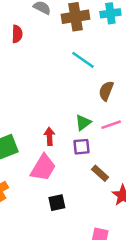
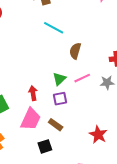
brown rectangle: (100, 173) -> (56, 125), moved

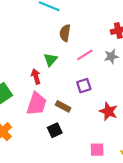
brown semicircle: (75, 51) -> (65, 33), moved
green triangle: (59, 79) -> (50, 60), moved
purple square: (60, 99) -> (84, 86), moved

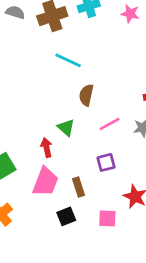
green triangle: (50, 60) -> (66, 127), turned -32
brown rectangle: (63, 106) -> (78, 187), turned 40
pink square: (97, 150) -> (107, 218), moved

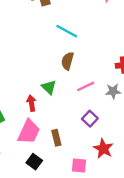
cyan line: (68, 60) -> (67, 31), moved
purple square: (106, 162) -> (90, 119), moved, turned -35
black square: (66, 216) -> (34, 162), moved, turned -35

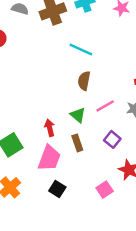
green triangle: (49, 87) -> (78, 115), moved
brown rectangle: (56, 138) -> (77, 143), moved
pink square: (79, 166) -> (105, 190), turned -35

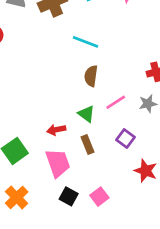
red arrow: (50, 128) -> (56, 130), turned -84
pink trapezoid: (49, 158) -> (58, 163), turned -36
pink square: (105, 190) -> (99, 197), moved

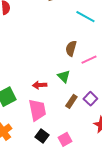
cyan line: (85, 42) -> (85, 17), moved
pink line: (116, 102) -> (89, 60), moved
brown rectangle: (88, 145) -> (71, 101), moved, turned 48

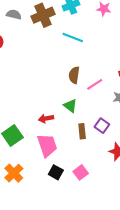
cyan line: (85, 17) -> (73, 37), moved
brown rectangle: (71, 101) -> (82, 131), turned -32

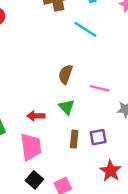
brown semicircle: (74, 75) -> (66, 74), moved
pink line: (95, 84) -> (100, 88), turned 35
purple square: (102, 126) -> (98, 137), turned 32

